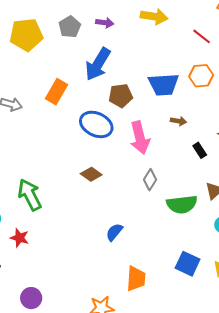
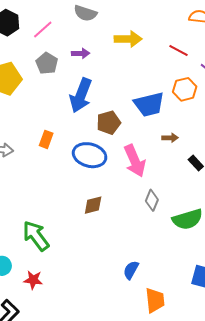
orange rectangle: (57, 92) -> (46, 139), moved, size x0.7
brown diamond: (91, 174) -> (93, 205), turned -40
blue semicircle: (114, 232) -> (131, 270), moved

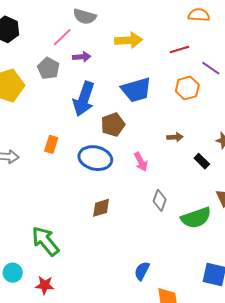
pink line: (43, 29) -> (62, 37), moved
red line: (178, 50) -> (179, 49), turned -42
blue trapezoid: (149, 104) -> (136, 90), moved
pink arrow: (135, 161) -> (141, 162), size x0.6

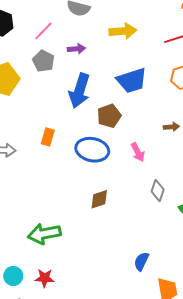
pink line: (62, 37) -> (43, 31), moved
green arrow: (45, 241) -> (44, 234), turned -60
cyan circle: (13, 273) -> (13, 276), moved

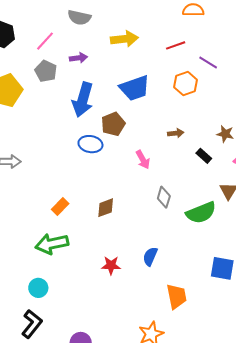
orange rectangle: (48, 137) -> (60, 206), moved, turned 30
blue ellipse: (92, 150) -> (90, 144), moved, size x0.7
blue semicircle: (141, 261) -> (150, 256), moved
cyan circle: (13, 276) -> (38, 288), moved
red star: (45, 278) -> (111, 265), moved

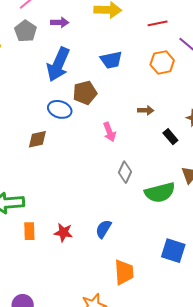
blue trapezoid: (135, 88) -> (111, 60), size x0.7
orange rectangle: (60, 206) -> (29, 231), moved, turned -54
brown diamond: (106, 208) -> (37, 139), moved

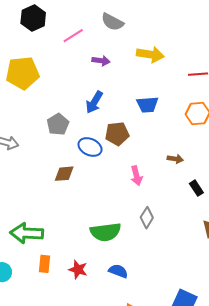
gray pentagon: (26, 31) -> (58, 124), moved
blue arrow: (58, 64) -> (94, 102), size x0.7
green semicircle: (160, 192) -> (105, 232), moved
blue semicircle: (103, 229) -> (118, 271), turned 72

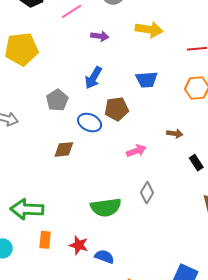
pink arrow: (137, 176) -> (136, 151), turned -96
blue semicircle: (118, 271) -> (104, 257), moved

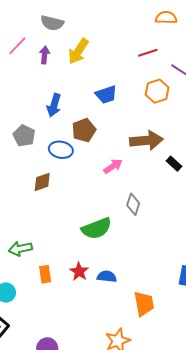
yellow arrow: (149, 29) -> (78, 51), moved, turned 128
purple arrow: (100, 36) -> (45, 55), moved, turned -78
brown arrow: (175, 134) -> (146, 140), size x2.0
green arrow: (27, 209) -> (20, 249), size x0.7
red star: (79, 245) -> (79, 271), turned 30

